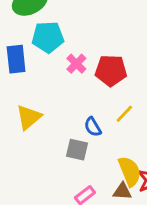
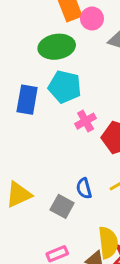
yellow triangle: (29, 117) -> (19, 195), moved

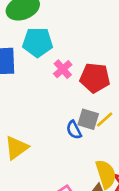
gray square: (62, 206) -> (88, 119), moved

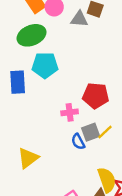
pink cross: (63, 69) -> (70, 112), moved, turned 35
gray square: (88, 119) -> (91, 132), turned -36

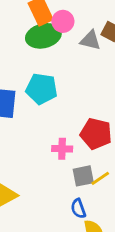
green ellipse: (31, 35) -> (43, 36), moved
blue semicircle: (78, 142) -> (78, 209), moved

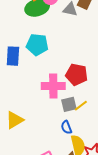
pink cross: (62, 149) -> (53, 86), size x1.6

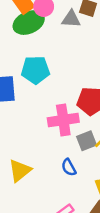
blue semicircle: (66, 127) -> (69, 167), moved

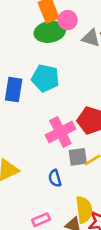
pink cross: (63, 120) -> (60, 132), turned -32

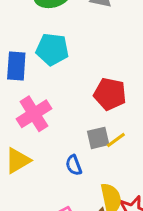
pink cross: (60, 132) -> (34, 114), moved

